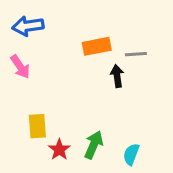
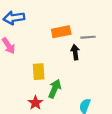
yellow rectangle: (37, 126) -> (39, 72), moved
green arrow: (94, 145) -> (55, 89), moved

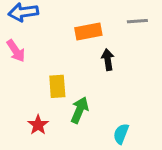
gray line: (88, 37) -> (137, 21), moved
red star: (35, 103) -> (38, 125), moved

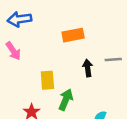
gray line: (137, 21) -> (113, 59), moved
black arrow: (108, 60) -> (88, 68), moved

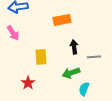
gray line: (113, 59) -> (94, 57), moved
green arrow: (66, 100) -> (71, 73), moved, turned -132

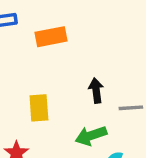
orange rectangle: (62, 20) -> (51, 37), moved

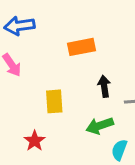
orange rectangle: (51, 37) -> (81, 47), moved

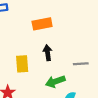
black arrow: (104, 86) -> (48, 53), moved

